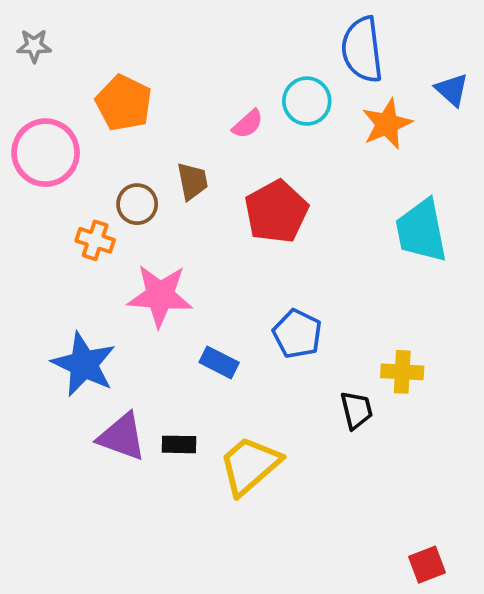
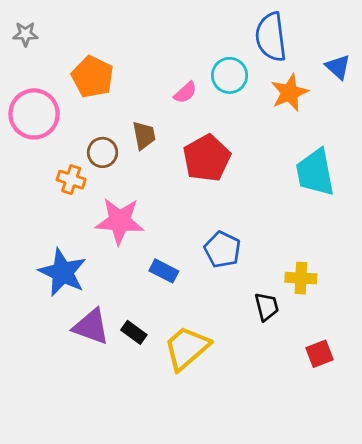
black rectangle: (179, 444) -> (134, 332), turned 35
red square: (427, 565) -> (319, 354), moved

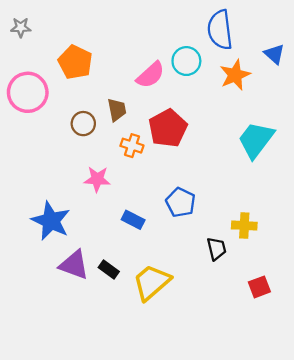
pink semicircle: (185, 93) -> (150, 75), size x1.5
cyan trapezoid: (315, 172) -> (256, 140), turned 48
orange cross: (71, 180) -> (132, 146), moved
pink star: (120, 221) -> (97, 179), size x0.7

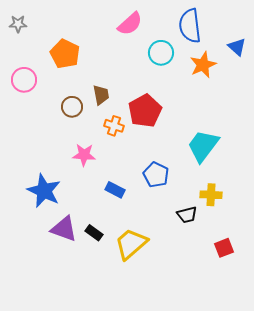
pink semicircle: (150, 75) -> (130, 24), moved
pink circle: (28, 92) -> (24, 80), size x0.7
cyan trapezoid: (256, 140) -> (203, 146), moved
black trapezoid: (217, 249) -> (187, 215), turned 90

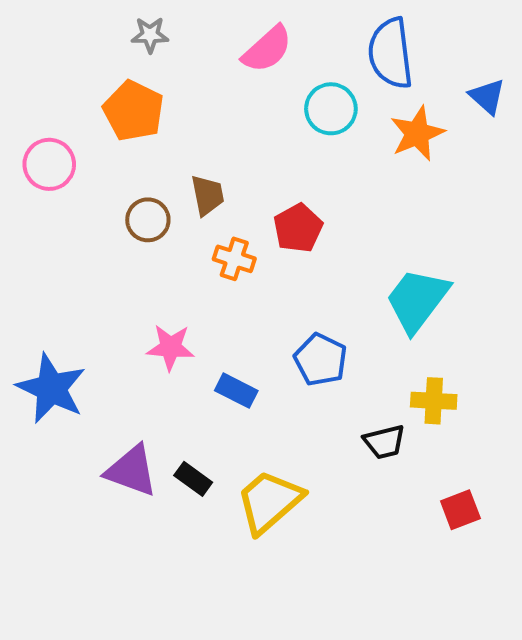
gray star: (18, 24) -> (150, 35), moved
red pentagon: (145, 111) -> (298, 228), size x0.7
pink star: (84, 155) -> (171, 347), moved
blue star: (44, 191) -> (51, 388), moved

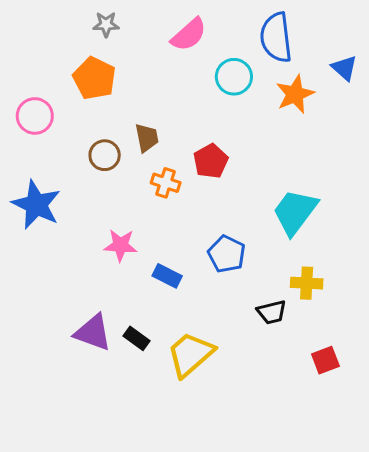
blue star: (51, 388) -> (36, 205), moved

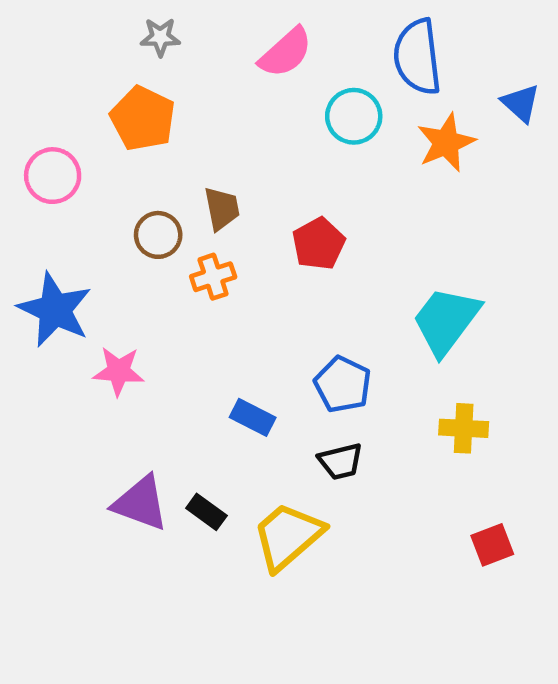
orange cross: (166, 183) -> (213, 277), moved, turned -36
pink star: (121, 245) -> (119, 371), moved
black trapezoid: (272, 312) -> (341, 461), moved

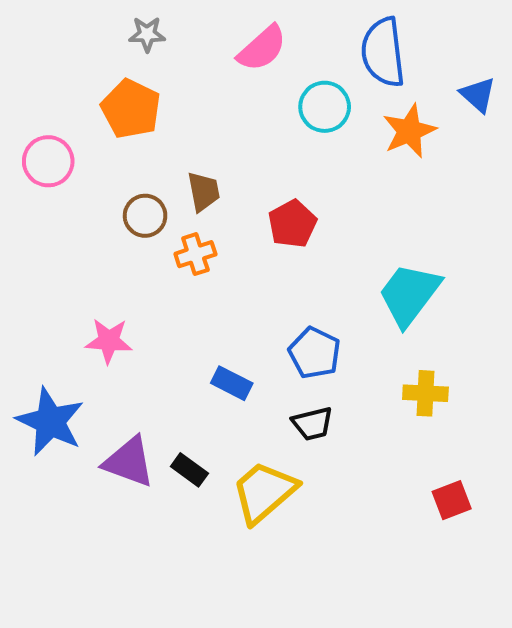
blue star: (55, 310) -> (50, 422), moved

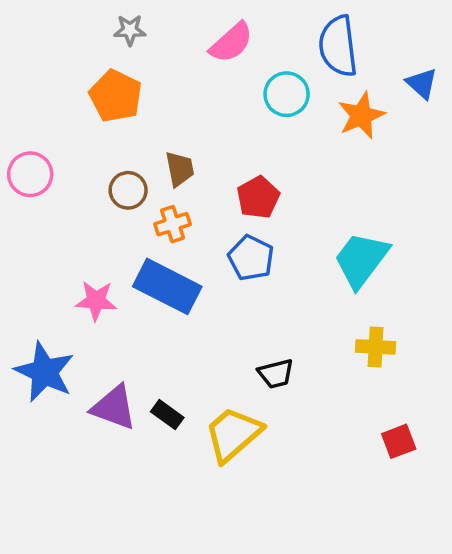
pink circle: (48, 161) -> (30, 174), moved
blue pentagon: (315, 353) -> (251, 258), moved
blue rectangle: (232, 383) -> (167, 286), moved, size x1.8

